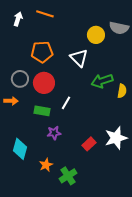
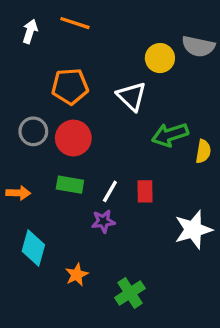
orange arrow: (11, 101) -> (18, 193), moved
white line: (66, 103) -> (110, 191), moved
purple star: (54, 133) -> (103, 221), moved
red rectangle: (89, 144) -> (145, 191), moved, turned -48
green cross: (68, 176) -> (130, 293), moved

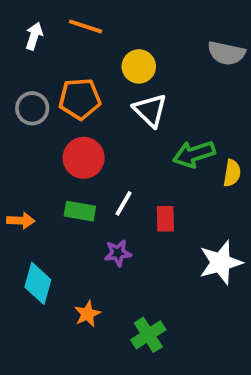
yellow circle: (160, 58) -> (139, 66), moved
gray circle: (33, 131) -> (32, 108), moved
white line: (110, 191) -> (124, 203), moved

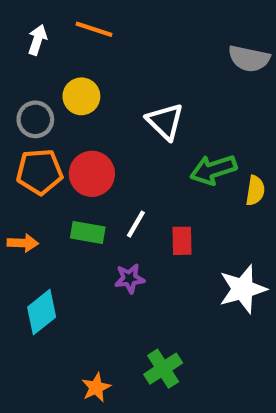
yellow circle: (139, 66) -> (81, 96), moved
orange pentagon: (80, 99) -> (40, 172), moved
cyan diamond: (38, 283) -> (42, 312), turned 36
orange star: (87, 314) -> (96, 387), moved

